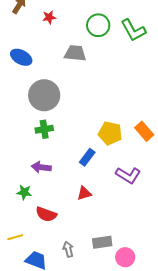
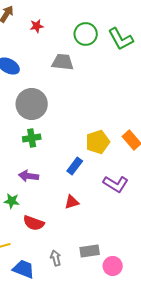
yellow pentagon: (110, 133) -> (98, 142), turned -30

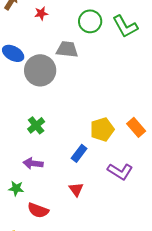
gray circle: (32, 104) -> (40, 70), moved
green cross: (32, 138) -> (36, 125), turned -30
red triangle: (72, 202) -> (76, 189), turned -49

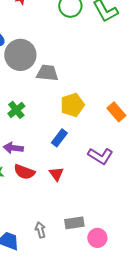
gray trapezoid: (67, 49) -> (47, 73), moved
yellow pentagon: (102, 129) -> (72, 105), moved
red semicircle: (38, 210) -> (24, 172), moved

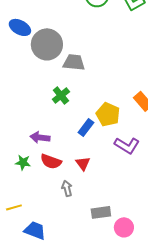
yellow pentagon: (72, 105) -> (108, 114), moved, turned -30
green cross: (16, 110) -> (61, 95), moved
gray arrow: (40, 230) -> (67, 188), moved

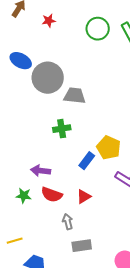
green cross: (61, 95) -> (62, 129), turned 30
red triangle: (83, 163) -> (84, 197), turned 35
gray rectangle: (101, 212) -> (82, 246), moved

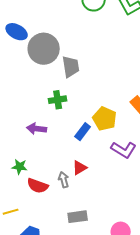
gray trapezoid: (75, 96) -> (71, 67), turned 75
purple arrow: (41, 171) -> (37, 129), moved
red semicircle: (52, 195) -> (38, 186), moved
gray arrow: (68, 222) -> (64, 180), moved

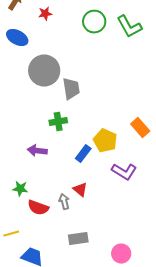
blue ellipse: (17, 32) -> (17, 38), moved
red triangle: (80, 168) -> (80, 190), turned -49

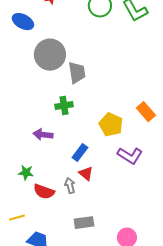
blue rectangle: (83, 154) -> (80, 153), moved

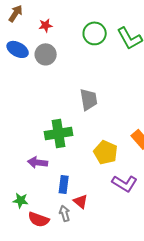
gray circle: (50, 55) -> (46, 54), moved, size x0.7
gray trapezoid: (77, 73) -> (89, 99), moved
green cross: (64, 106) -> (59, 133), size x1.5
blue rectangle: (80, 153) -> (64, 184), moved, turned -30

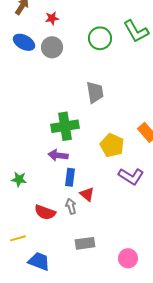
green circle: (95, 33) -> (100, 38), moved
purple arrow: (38, 162) -> (58, 155), moved
green star: (21, 200) -> (19, 179), moved

